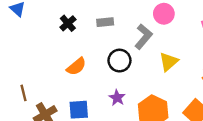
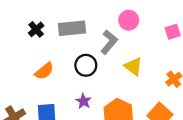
gray rectangle: (105, 22) -> (72, 28), size x1.6
yellow triangle: (169, 62) -> (133, 66), turned -42

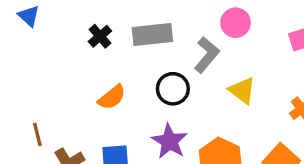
purple star: (84, 101) -> (169, 141), size x1.5

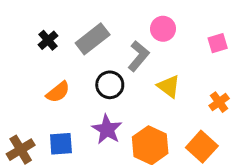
gray rectangle: (152, 35) -> (93, 39), turned -32

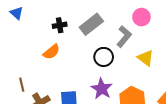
black cross: (48, 40) -> (60, 25), turned 32
orange semicircle: (58, 92) -> (51, 52), moved

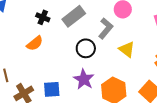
black cross: (60, 25) -> (43, 17), turned 32

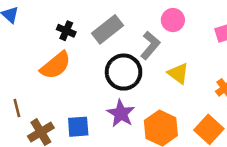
orange semicircle: (35, 43) -> (56, 65), size x1.4
black circle: (86, 48) -> (124, 72), size x1.4

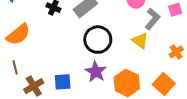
gray L-shape: (150, 45) -> (152, 19), moved
orange semicircle: (56, 65) -> (18, 34), moved

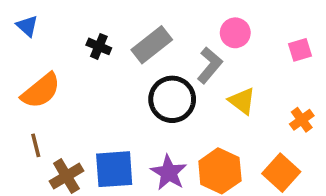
gray L-shape: (152, 19) -> (210, 65), moved
purple star: (96, 72) -> (169, 173), moved
blue square: (63, 82) -> (114, 169), size x1.4

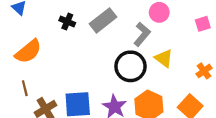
black circle: (172, 99) -> (130, 66), moved

